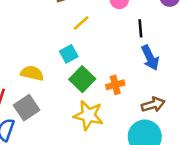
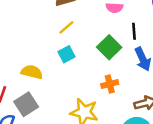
yellow line: (81, 23) -> (66, 27), moved
green square: (82, 79) -> (109, 47), moved

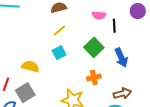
black line: (134, 31) -> (114, 26), moved

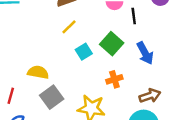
cyan square: (59, 53) -> (84, 52), moved
gray square: (25, 93) -> (52, 97), moved

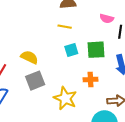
yellow line: (69, 27) -> (65, 27), turned 40
green square: (112, 44) -> (96, 50), turned 30

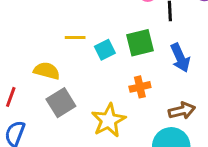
yellow line: (65, 27) -> (75, 38), moved
yellow star: (65, 98) -> (109, 120), turned 30

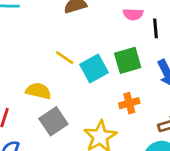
yellow line: (75, 38) -> (65, 58), turned 36
cyan square: (105, 50) -> (94, 68), size x1.4

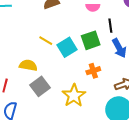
black line: (155, 28) -> (110, 26), moved

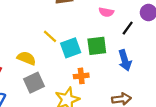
black line: (110, 26) -> (128, 28), moved, turned 32
orange cross: (93, 71) -> (81, 76), moved

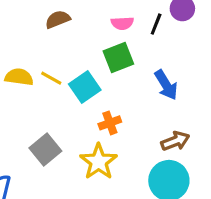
black line: (128, 28) -> (156, 24), moved
green square: (97, 46) -> (118, 57), moved
yellow semicircle: (26, 58) -> (19, 77), moved

